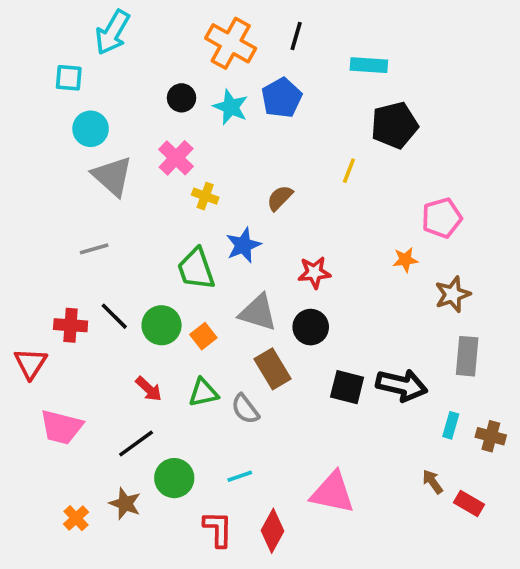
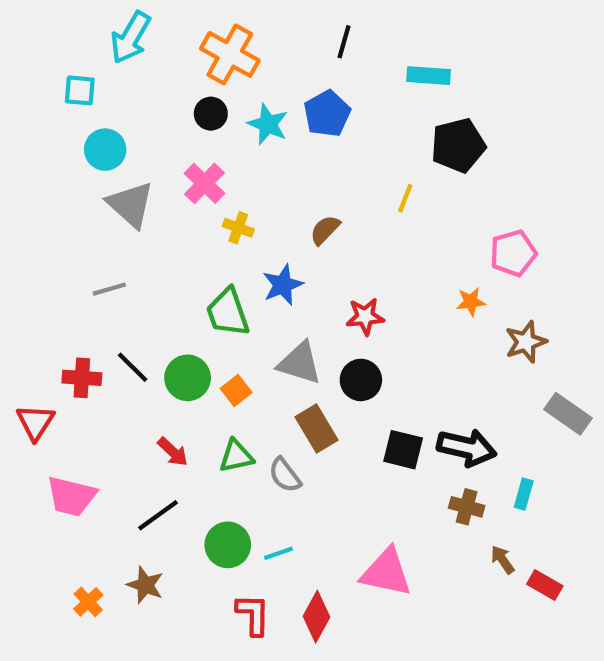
orange cross: (231, 43) -> (230, 54), moved
gray rectangle: (467, 356) -> (568, 414), moved, turned -60
brown cross: (491, 436) -> (467, 507), moved
green circle: (174, 478) -> (228, 545), moved

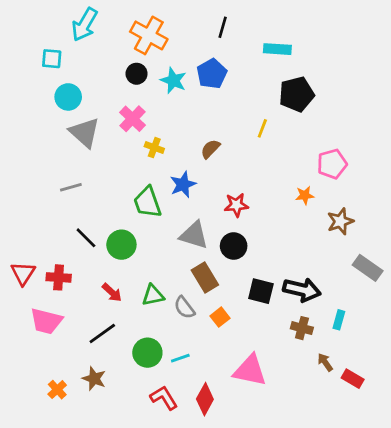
red cross: (82, 378) -> (59, 277), moved
orange square: (236, 391) -> (220, 317), moved
red L-shape: (253, 615) -> (164, 398), turned -32

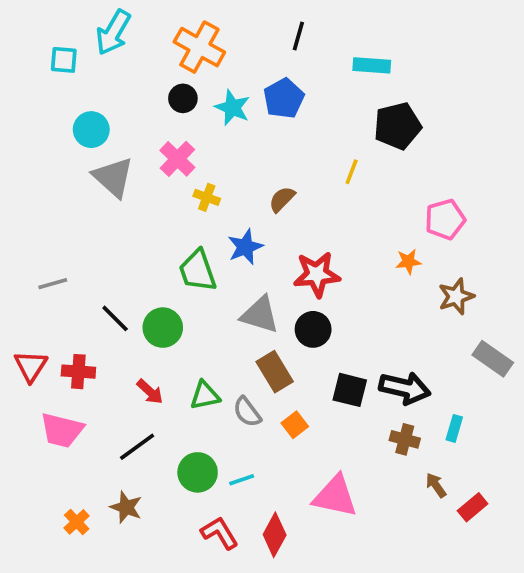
cyan square: (52, 59) -> (64, 60), moved
gray line: (71, 187) -> (53, 284), moved
red star: (236, 205) -> (317, 274), size x1.4
red rectangle: (353, 379) -> (473, 507), turned -70

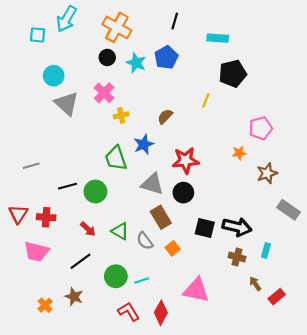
yellow cross: (207, 197) -> (121, 115), turned -32
black line: (115, 318) -> (68, 186), turned -60
green triangle: (205, 395) -> (120, 231), turned 42

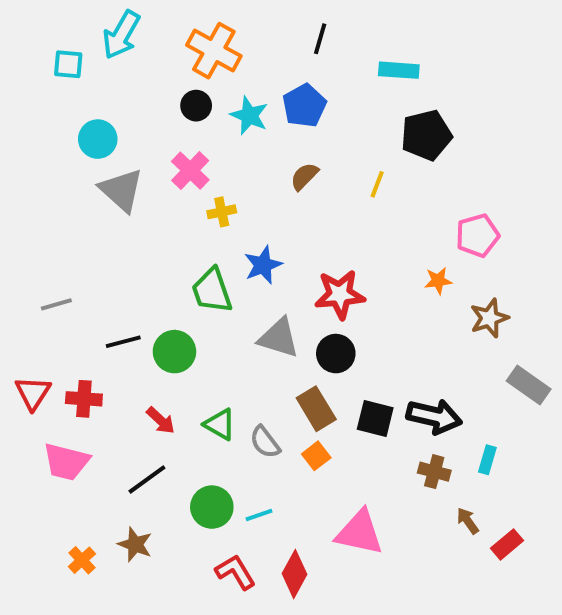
brown semicircle: (165, 116) -> (304, 176), moved
brown rectangle: (161, 217) -> (316, 409), moved

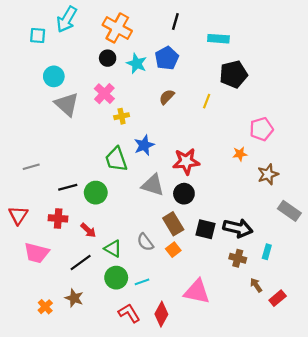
red cross: (84, 399) -> (58, 218), moved
green triangle: (220, 424) -> (113, 249), moved

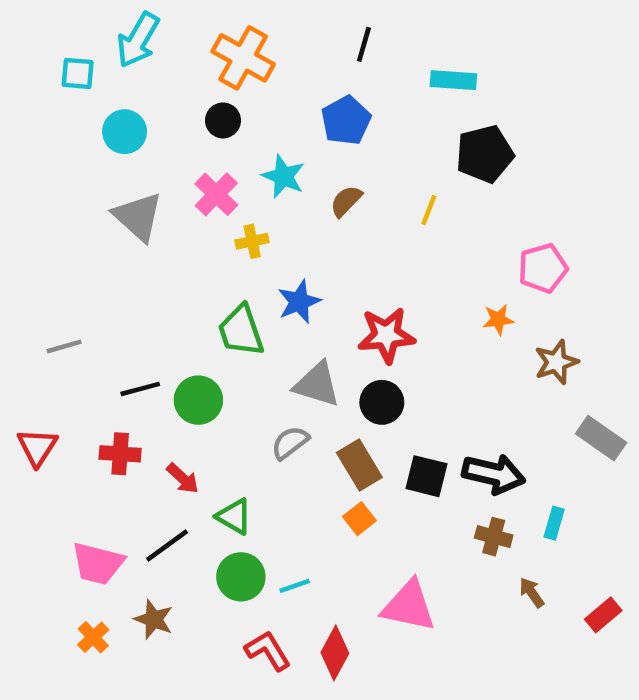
cyan star: (137, 63) -> (283, 176), moved
cyan circle: (54, 76) -> (125, 132), moved
gray semicircle: (145, 242) -> (290, 443), moved, turned 90
pink trapezoid: (37, 253) -> (98, 563), moved
red rectangle: (278, 298) -> (603, 615), moved

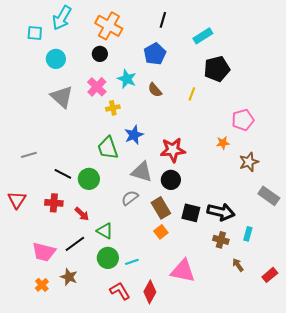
cyan rectangle: (453, 80) -> (203, 36), turned -36
brown semicircle: (346, 201) -> (155, 90), turned -84
black line: (140, 389) -> (63, 174), turned 42

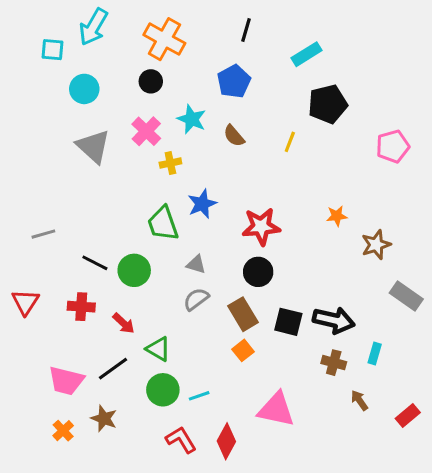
pink pentagon: (243, 120) -> (393, 146), moved
gray triangle: (142, 172) -> (196, 264), moved, size x0.6

